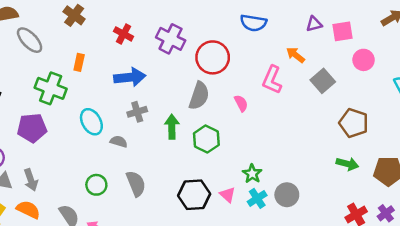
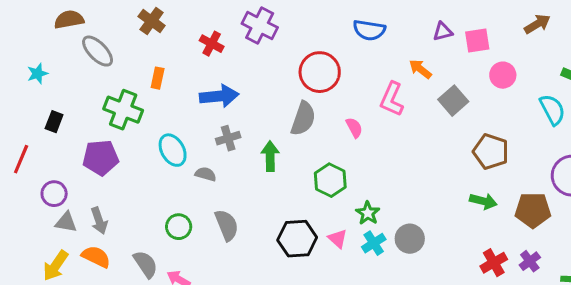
purple cross: (171, 39) -> (260, 26), moved
green hexagon: (206, 139) -> (330, 180), moved

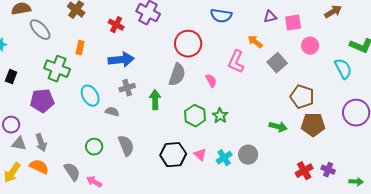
green arrow: (483, 201) -> (278, 127), moved
brown pentagon: (533, 210) -> (313, 125), moved
green star: (368, 213) -> (220, 116), moved
purple cross: (530, 261) -> (328, 170), turned -32

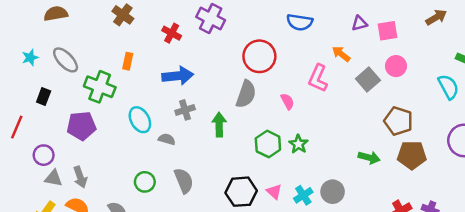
gray ellipse: (40, 30) -> (66, 60), moved
pink circle: (310, 46) -> (396, 66), moved

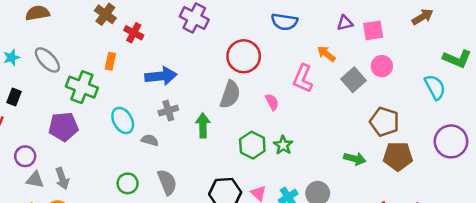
red cross: (172, 33) -> (134, 33), moved
black rectangle: (44, 97) -> (14, 97), moved

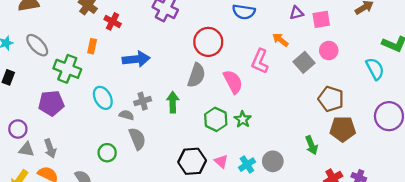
pink semicircle: (272, 102) -> (233, 82), size x1.6
gray cross: (168, 111) -> (143, 101), moved
green arrow: (355, 159) -> (312, 145), moved, turned 54
gray semicircle: (167, 182) -> (137, 139), moved

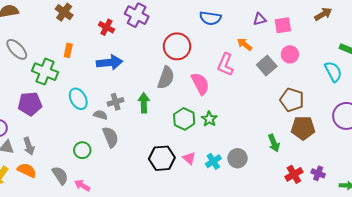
red cross: (113, 21) -> (106, 27), moved

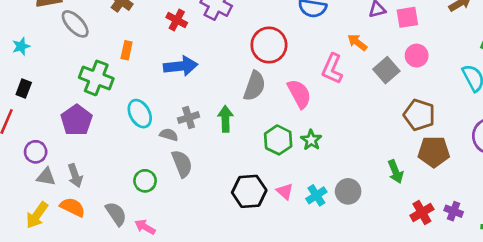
gray ellipse: (17, 49) -> (75, 24), moved
purple pentagon: (30, 104) -> (76, 120), turned -30

